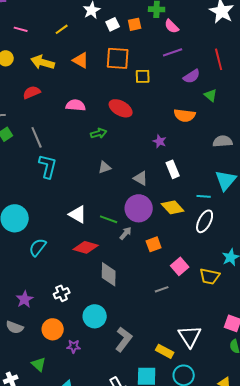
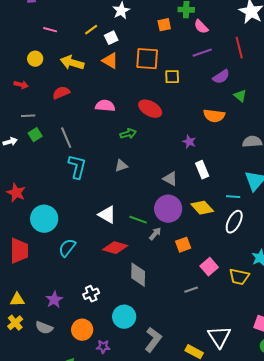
white square: (113, 24) -> (111, 38), moved
red line: (219, 59) -> (239, 48), moved
gray triangle: (105, 167) -> (121, 166), moved

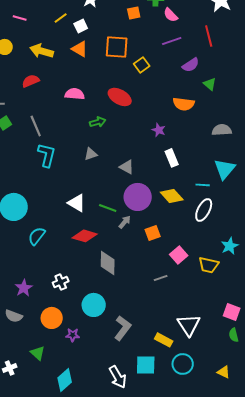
yellow square: (172, 77) -> (142, 65), turned -35
gray triangle: (170, 179) -> (127, 167), moved

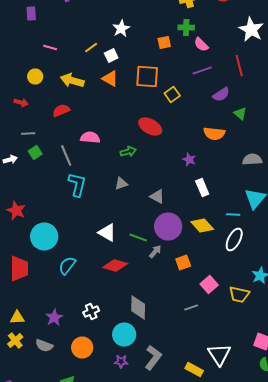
pink semicircle: (75, 94) -> (90, 138), moved
gray diamond: (108, 263) -> (138, 308), moved
purple star: (73, 335) -> (121, 362), moved

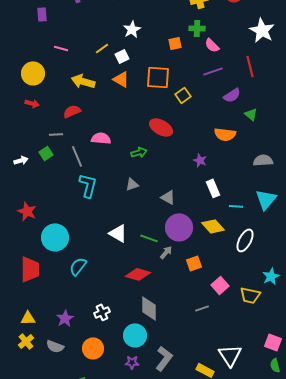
yellow circle: (35, 76) -> (33, 73), moved, size x1.5
gray line: (28, 134) -> (56, 134), moved
cyan line: (233, 214) -> (236, 206), moved
red diamond: (115, 266) -> (138, 274), moved

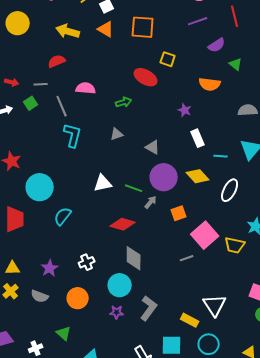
yellow square: (183, 95) -> (168, 59), moved, turned -35
red arrow: (32, 103) -> (12, 82), moved
white triangle: (118, 233) -> (103, 183), turned -42
pink square: (220, 285) -> (205, 235), size x1.5

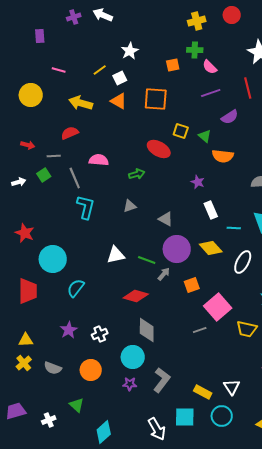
green triangle: (236, 64) -> (205, 136), moved
red arrow: (12, 82) -> (28, 145), moved
yellow trapezoid: (235, 245) -> (247, 329), moved
purple star: (50, 268) -> (69, 330), moved
white triangle: (215, 305) -> (232, 387), moved, size x0.7

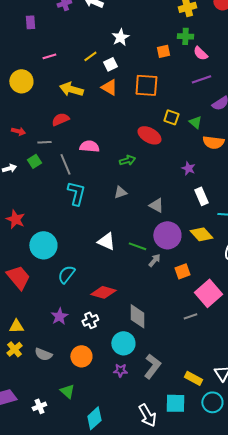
pink line: (59, 70) -> (49, 56), turned -32
white triangle: (116, 255) -> (106, 241), turned 36
red trapezoid: (28, 291) -> (18, 277), turned -40
red diamond: (136, 296) -> (103, 292), moved

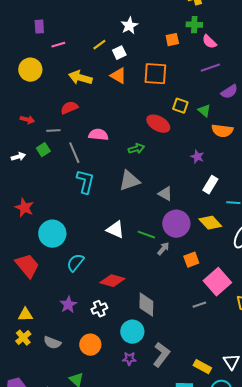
purple rectangle: (30, 22) -> (39, 27), moved
gray triangle: (120, 192) -> (129, 181), size x1.6
white rectangle: (201, 196) -> (210, 185), turned 54

